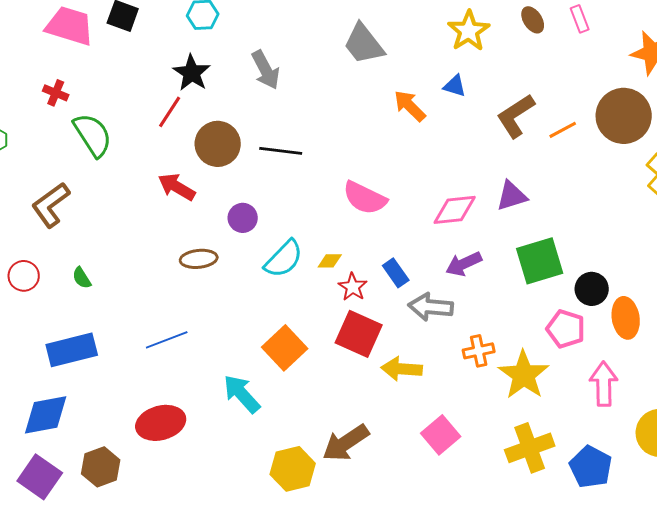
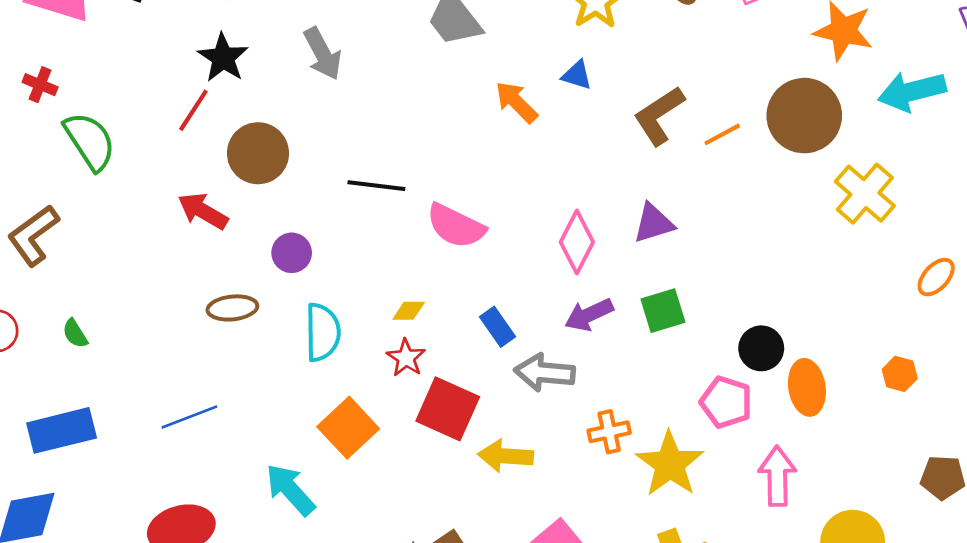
black line: (281, 151) -> (376, 186), moved
pink diamond: (455, 210) -> (577, 242), turned -57
cyan semicircle: (284, 259) -> (323, 332), moved, turned -45
green square: (540, 261) -> (663, 311), moved, size x0.7
red star: (353, 287) -> (406, 358), moved

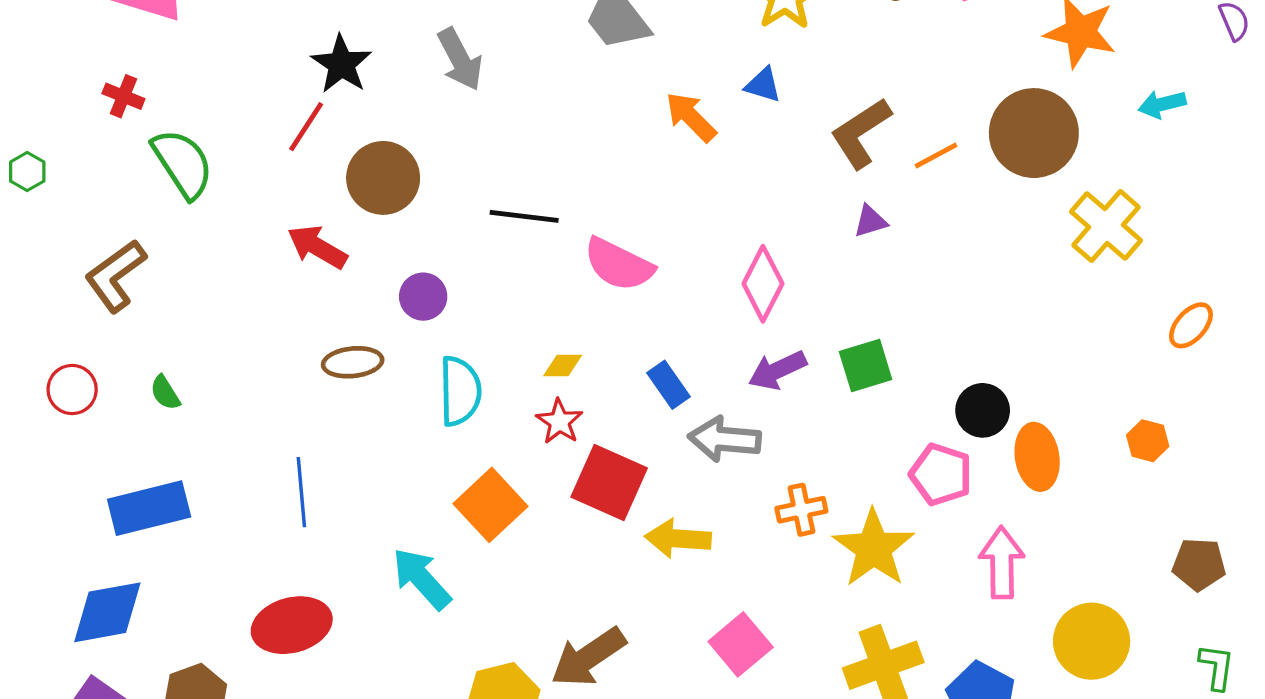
cyan arrow: (912, 91) -> (1162, 104), size x0.6
purple triangle: (654, 223) -> (870, 221), moved, size x0.7
blue line: (189, 417) -> (301, 492), turned -74

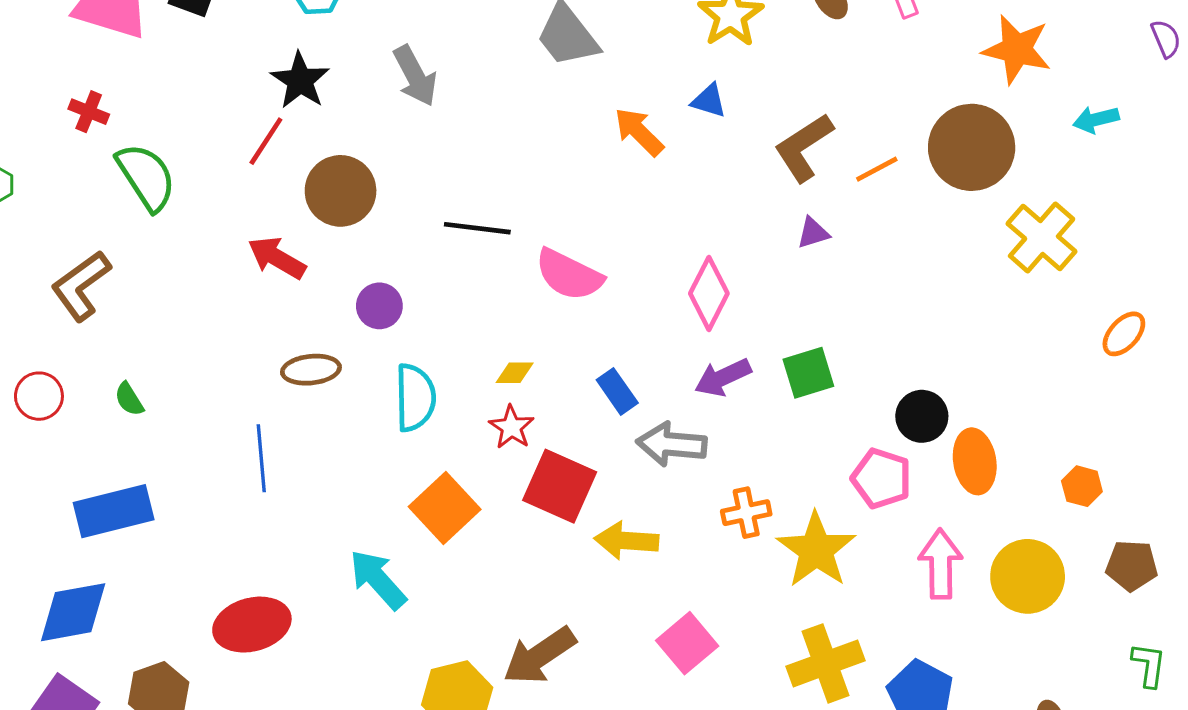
orange hexagon: (1148, 441) -> (1082, 486), moved
blue line: (301, 492) -> (261, 458), moved
yellow circle: (1092, 641) -> (1028, 576), moved

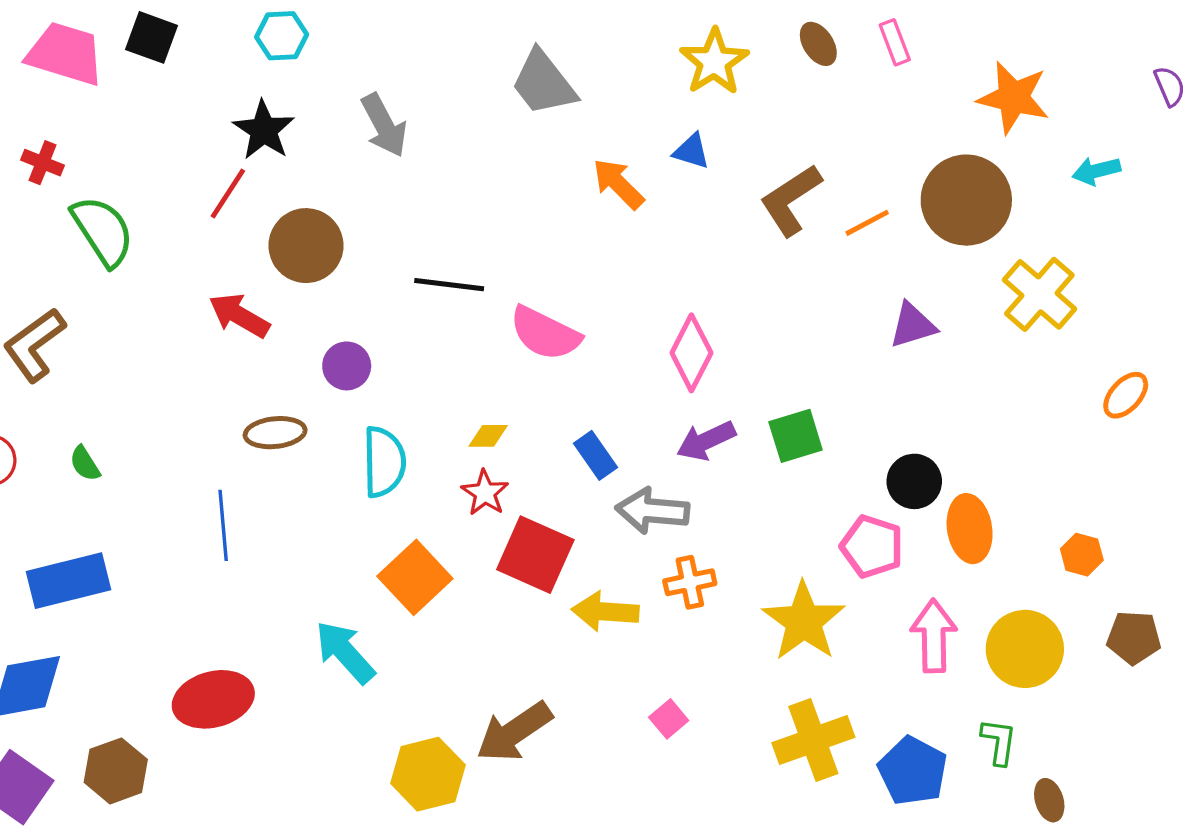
purple triangle: (813, 233) -> (913, 325), moved, size x1.4
orange cross: (746, 513) -> (690, 582), moved
pink square: (687, 643) -> (669, 719), size x0.6
green L-shape: (1149, 665) -> (999, 742), moved

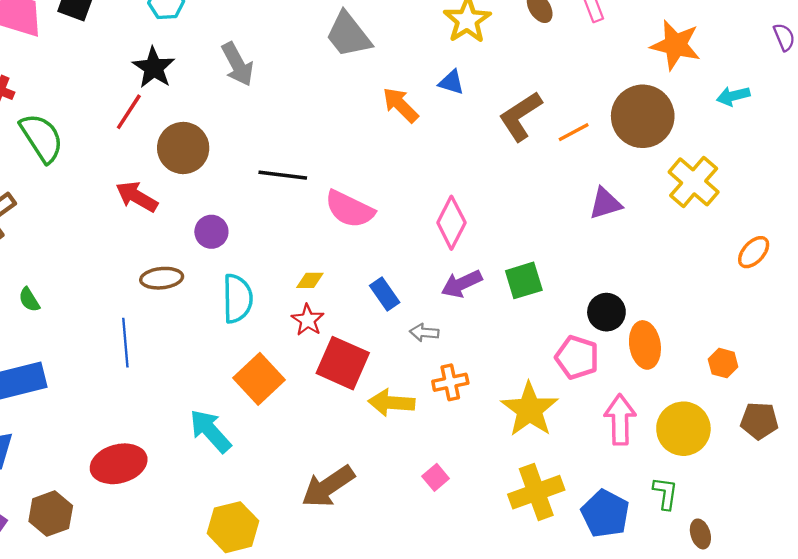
gray arrow: (652, 511) -> (424, 332), size x0.6
yellow hexagon: (428, 774) -> (233, 527), moved

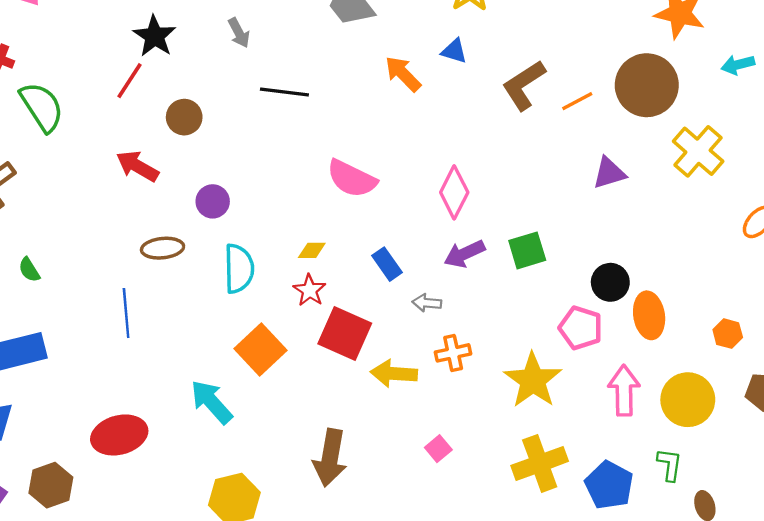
gray arrow: (237, 64) -> (239, 33), size x0.7
brown circle: (183, 148) -> (184, 117), size x0.7
black line: (283, 175) -> (284, 92), moved
brown arrow: (328, 486) -> (330, 458), turned -46

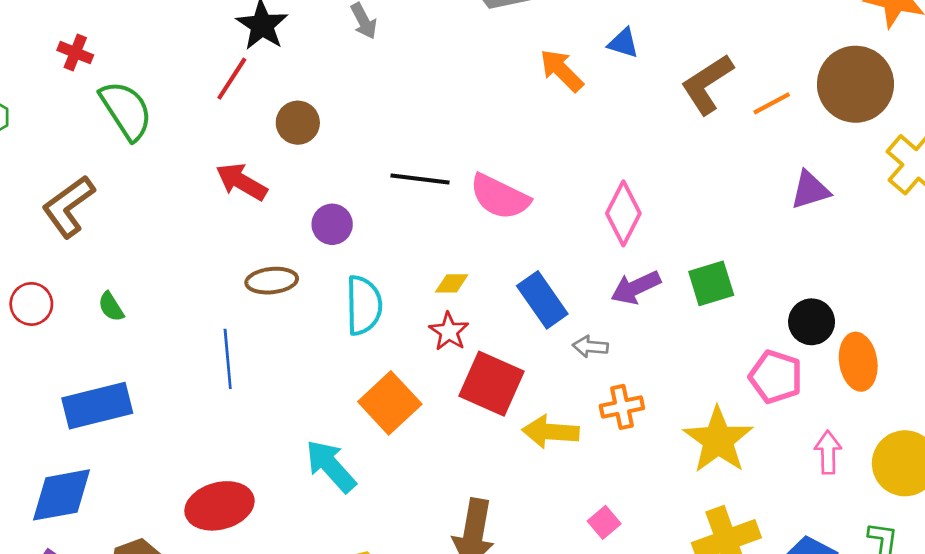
black line: (284, 92) -> (420, 179), moved
blue rectangle: (387, 264) -> (542, 300), size x1.4
pink arrow: (624, 391) -> (828, 452), size x0.7

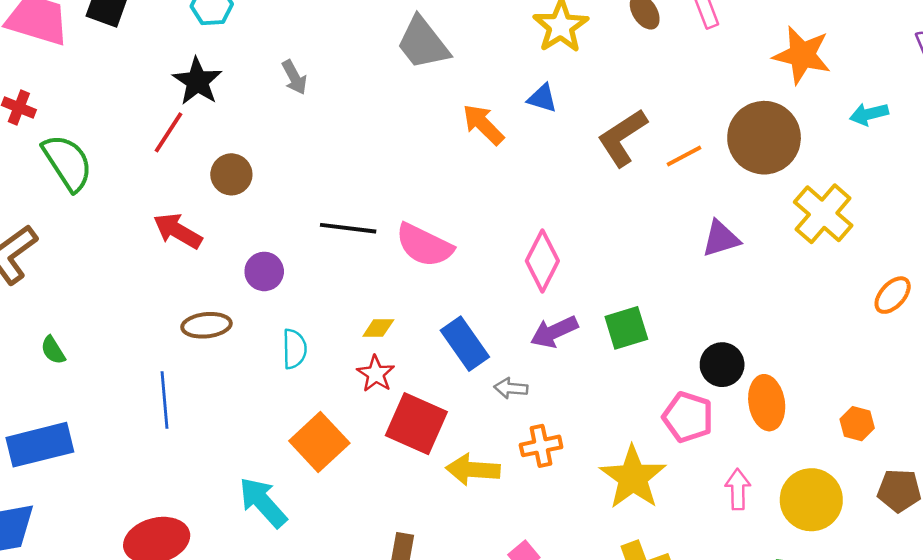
cyan semicircle: (364, 305) -> (294, 349), size x0.7

